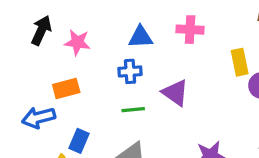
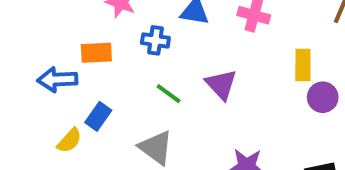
blue cross: (130, 71) -> (155, 40), moved
green line: (133, 110) -> (169, 94), turned 30

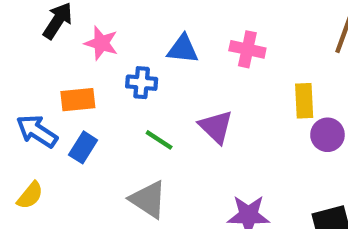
blue arrow: (57, 80) -> (37, 131), turned 39
blue rectangle: (98, 116) -> (83, 147), moved
yellow semicircle: (69, 141) -> (30, 195), moved

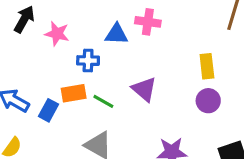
pink cross: (247, 49) -> (148, 22), moved
orange rectangle: (78, 100) -> (74, 93), moved
purple circle: (327, 135) -> (208, 101), moved

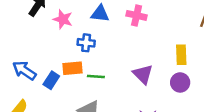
blue triangle: (116, 34) -> (100, 14), moved
purple triangle: (144, 89) -> (143, 74), moved
green line: (103, 101) -> (96, 77), turned -30

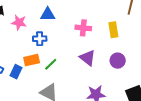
pink cross: (137, 15) -> (83, 28), moved
yellow rectangle: (181, 55) -> (113, 30), moved
green line: (96, 77) -> (51, 64), turned -40

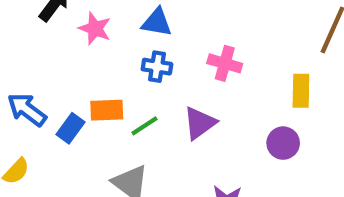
yellow rectangle: (113, 30) -> (301, 91), moved
blue cross: (40, 39) -> (157, 67), moved
purple triangle: (87, 58) -> (200, 123), moved, turned 36

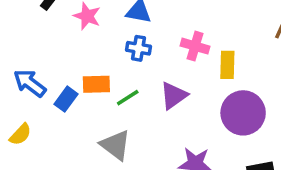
yellow rectangle: (301, 91) -> (227, 65), moved
purple circle: (283, 143) -> (243, 113), size x1.6

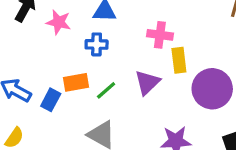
blue cross: (138, 48) -> (97, 44), moved
yellow rectangle: (227, 65) -> (179, 60), moved

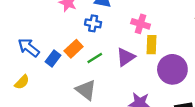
orange rectangle: (76, 82) -> (74, 49), turned -42

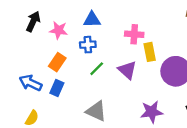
orange rectangle: (74, 49) -> (57, 62), moved
purple triangle: (126, 57) -> (127, 70), turned -30
green line: (95, 58) -> (97, 69), moved

